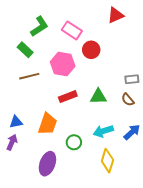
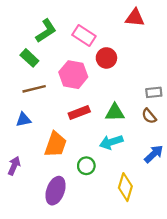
red triangle: (116, 15) -> (135, 18), turned 30
blue triangle: (16, 122) -> (24, 120), moved
cyan arrow: (103, 131) -> (111, 142), moved

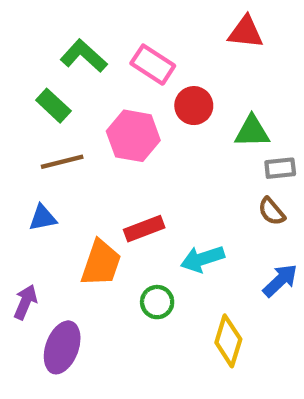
green L-shape: (46, 31) -> (84, 56), turned -105
red rectangle: (79, 112) -> (144, 229), moved
green triangle: (115, 112) -> (252, 131), moved
purple ellipse: (56, 191) -> (62, 347), moved

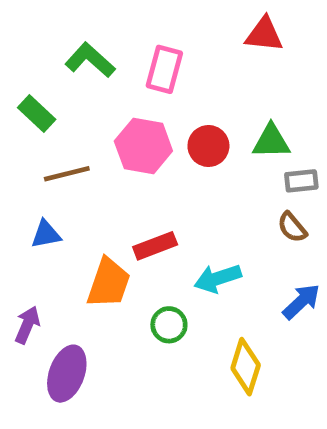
pink rectangle: (153, 65) -> (164, 69), turned 72
green rectangle: (53, 106) -> (37, 113), moved
red circle: (194, 106) -> (208, 146), moved

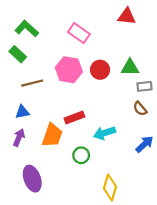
green L-shape: (90, 60) -> (27, 29), moved
pink rectangle: (164, 69) -> (79, 33), turned -70
purple arrow: (27, 325) -> (19, 138), moved
yellow diamond: (246, 367) -> (110, 188), moved
purple ellipse: (67, 374) -> (32, 179), turned -40

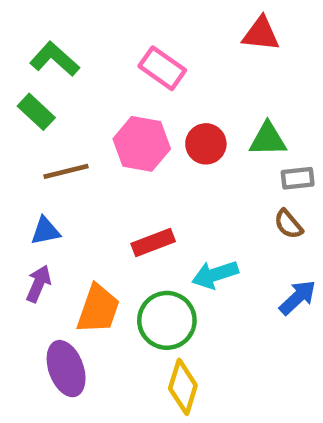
orange trapezoid: (52, 135) -> (98, 309), moved
green circle: (81, 155) -> (167, 320), size x1.6
yellow diamond: (110, 188) -> (183, 387), moved

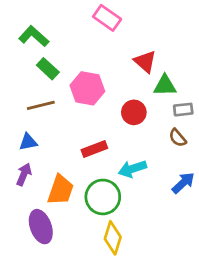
red triangle: (261, 34) -> (145, 62), moved, turned 35
pink rectangle: (162, 68) -> (107, 18), moved
green rectangle: (36, 112) -> (48, 69), moved
red circle: (206, 144) -> (134, 112), moved

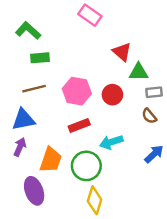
green rectangle: (48, 69) -> (40, 58), turned -48
pink hexagon: (87, 88) -> (77, 91), moved
blue triangle: (28, 142) -> (23, 120), size x1.5

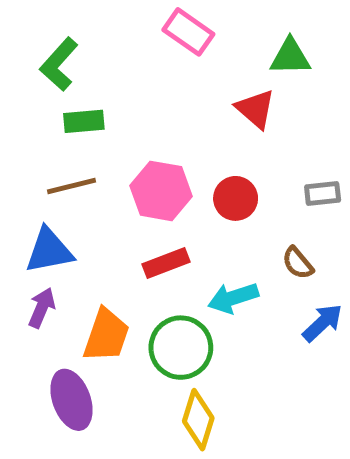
green L-shape: (28, 31) -> (59, 64), turned -90
green triangle: (139, 72) -> (290, 57), moved
brown semicircle: (149, 116) -> (298, 263), moved

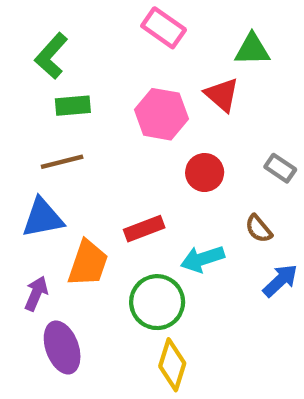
pink hexagon: (161, 191) -> (161, 114), moved
gray rectangle: (323, 193) -> (280, 168), turned 40
purple arrow: (42, 308) -> (36, 293), moved
orange trapezoid: (106, 335) -> (88, 263), moved

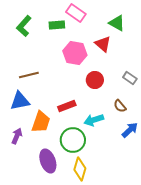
green triangle: (252, 49) -> (117, 23), turned 30
green rectangle: (73, 106) -> (57, 25), moved
purple ellipse: (62, 347) -> (48, 161), moved

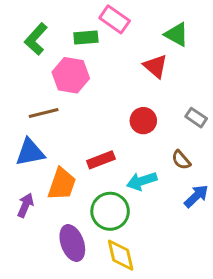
pink hexagon: (75, 53) -> (71, 75), moved
yellow diamond: (80, 169) -> (121, 255), turned -30

